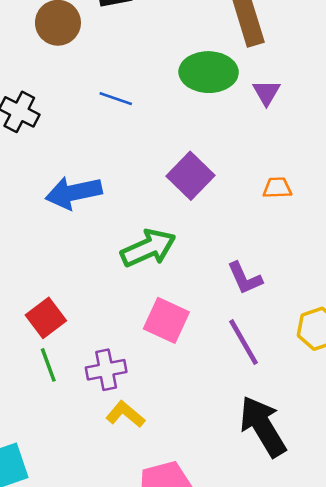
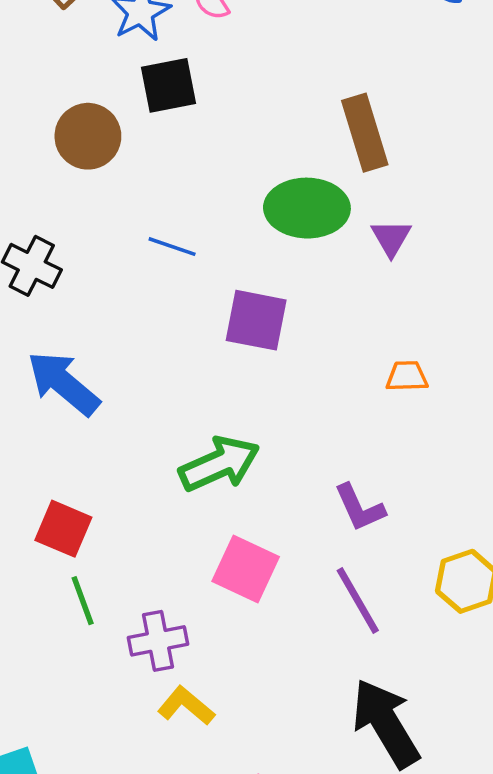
purple square: (190, 176) -> (256, 320), moved, turned -33
blue arrow: (74, 193) -> (63, 383), moved, turned 52
red square: (46, 318) -> (63, 529), moved, turned -30
green line: (48, 365) -> (83, 601), moved

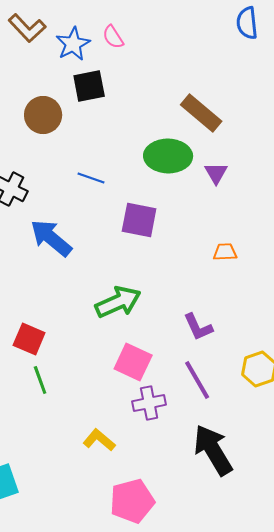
brown rectangle: (365, 133) -> (201, 113), turned -33
blue arrow: (63, 383) -> (51, 238), moved
purple cross: (158, 641) -> (149, 403), moved

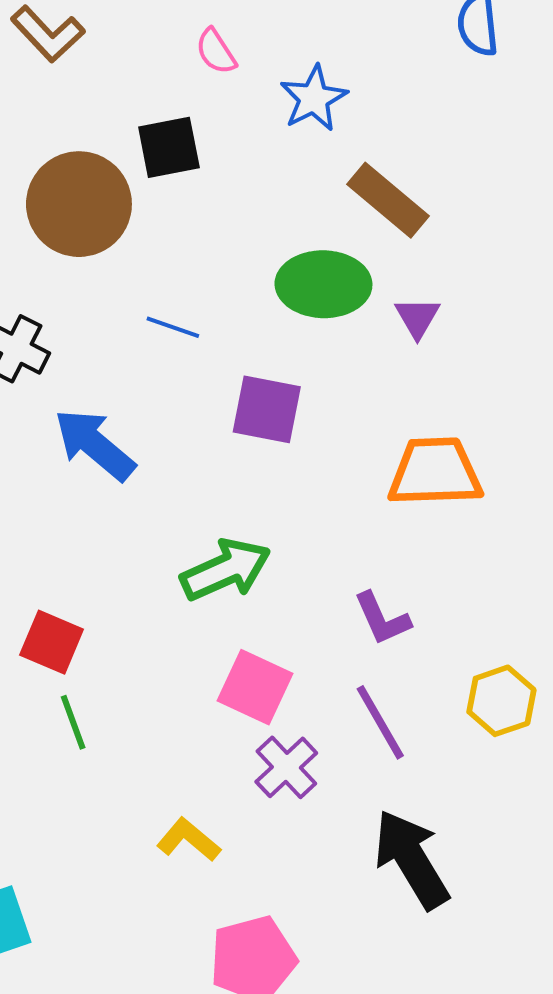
blue star: (73, 44) -> (314, 98), moved
brown circle: (43, 115) -> (79, 204), size x1.4
orange trapezoid: (225, 252) -> (435, 472), size x2.0
purple cross: (149, 403) -> (286, 767), turned -32

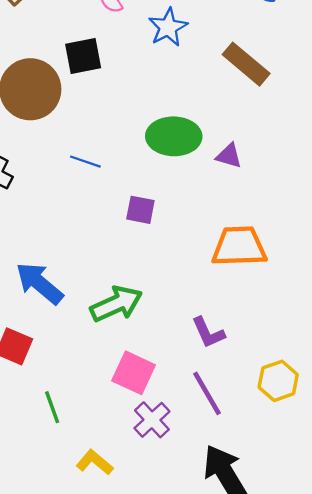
brown rectangle: (388, 200) -> (246, 64), moved
purple triangle: (417, 317) -> (229, 156), turned -44
purple square: (267, 409) -> (140, 210), size x0.7
blue arrow: (95, 445) -> (39, 283), moved
green line: (73, 722) -> (52, 407), moved

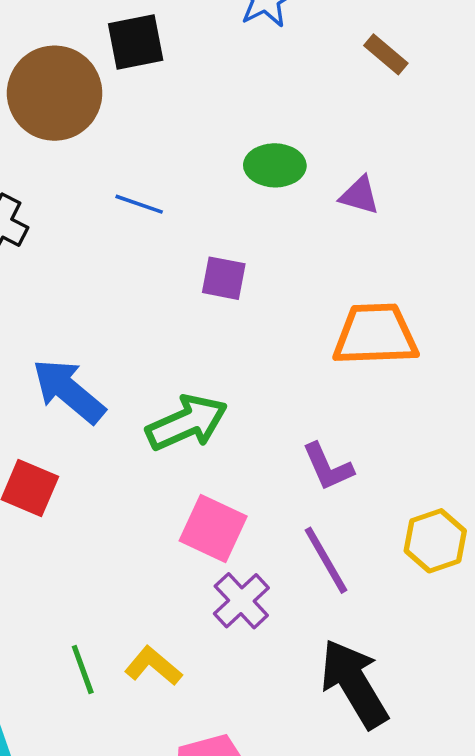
brown rectangle: (246, 64) -> (386, 54), size x0.6
green ellipse: (174, 136) -> (275, 165), size x0.7
green line: (52, 407) -> (83, 669), moved

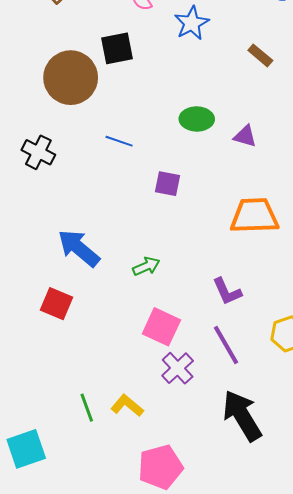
green arrow: (187, 423) -> (146, 266), size x0.6

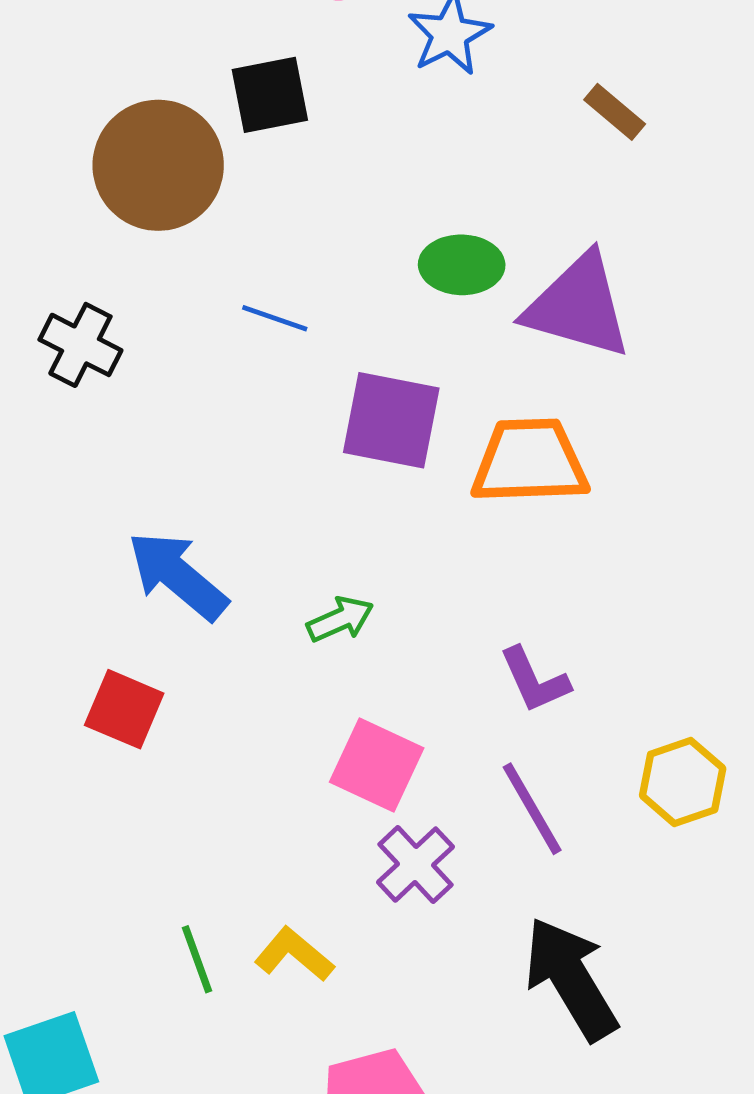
purple triangle: (245, 136) -> (578, 306), size x2.0
purple square: (167, 184) -> (391, 420), size x1.6
orange trapezoid: (254, 216) -> (530, 461), moved

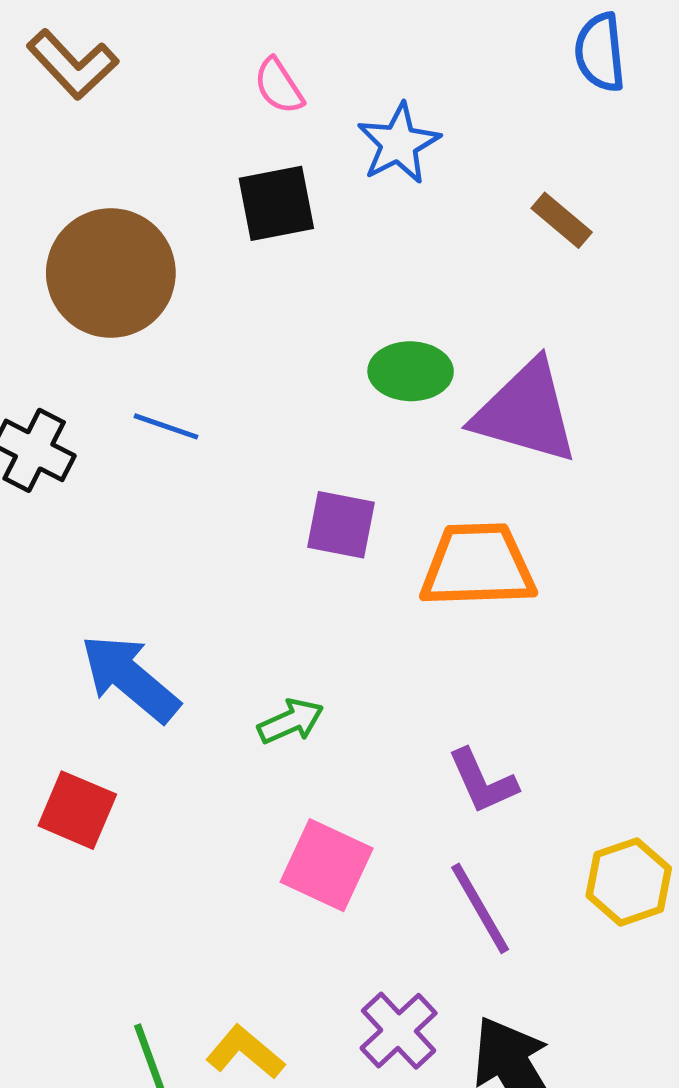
black square: (270, 95) -> (276, 203), moved
blue line: (275, 318) -> (166, 426), moved
purple square: (391, 420) -> (341, 525), size x0.7
purple cross: (416, 865) -> (399, 1031), moved

